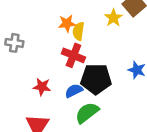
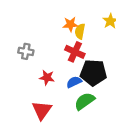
gray cross: (14, 43) -> (26, 51), moved

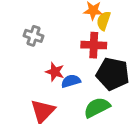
red cross: (75, 52) -> (94, 45), turned -30
blue semicircle: (74, 82) -> (71, 81), moved

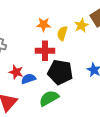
yellow semicircle: (104, 21) -> (62, 33), moved

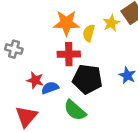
orange star: (44, 24) -> (66, 23), size x1.5
green semicircle: (49, 98) -> (75, 110), turned -108

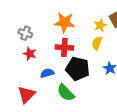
yellow semicircle: (89, 33) -> (97, 43), moved
gray cross: (14, 49) -> (25, 33), moved
red star: (35, 80) -> (30, 54), moved

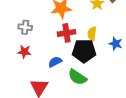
yellow semicircle: (97, 43) -> (92, 34), moved
red star: (30, 54) -> (24, 52), moved

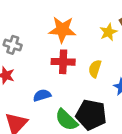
black pentagon: (84, 51) -> (91, 115), moved

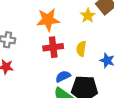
blue semicircle: (42, 95) -> (63, 76), moved

